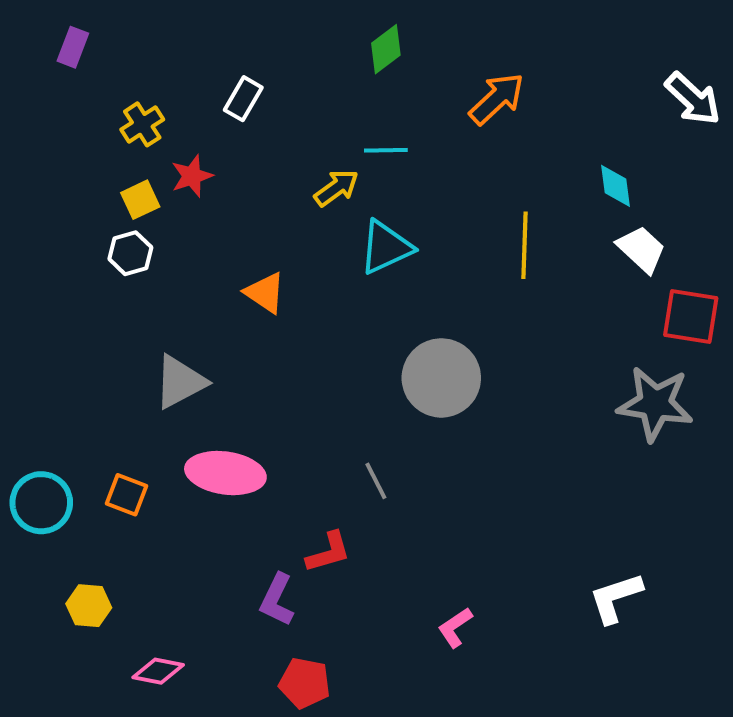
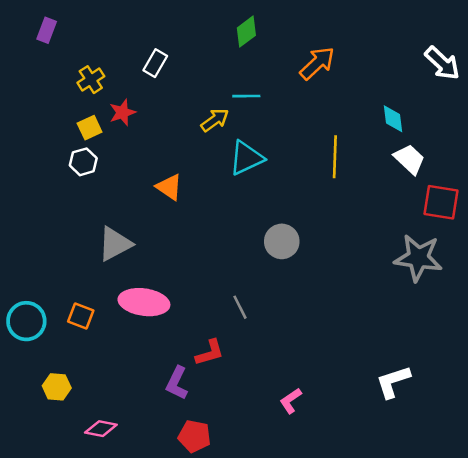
gray circle: (441, 378) -> (282, 241), size x0.7

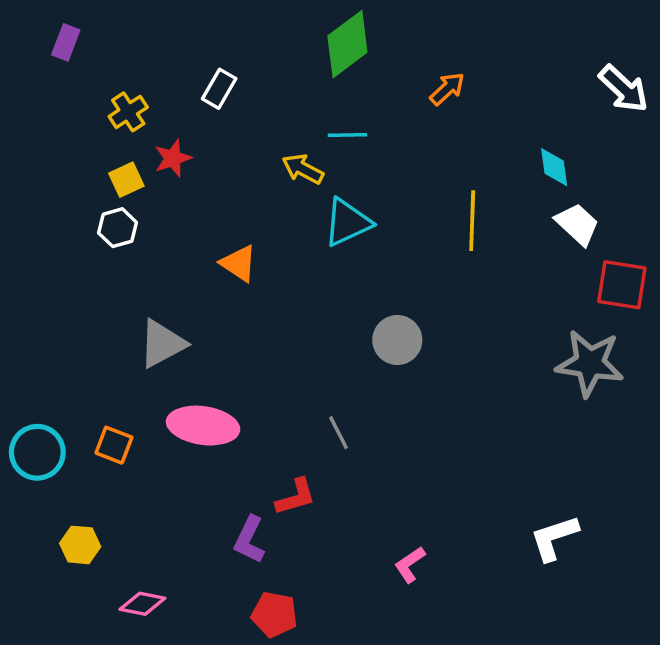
green diamond: (246, 32) -> (347, 44), size x1.5
orange arrow: (317, 63) -> (447, 89), size x0.7
yellow arrow: (215, 120) -> (303, 169), turned -116

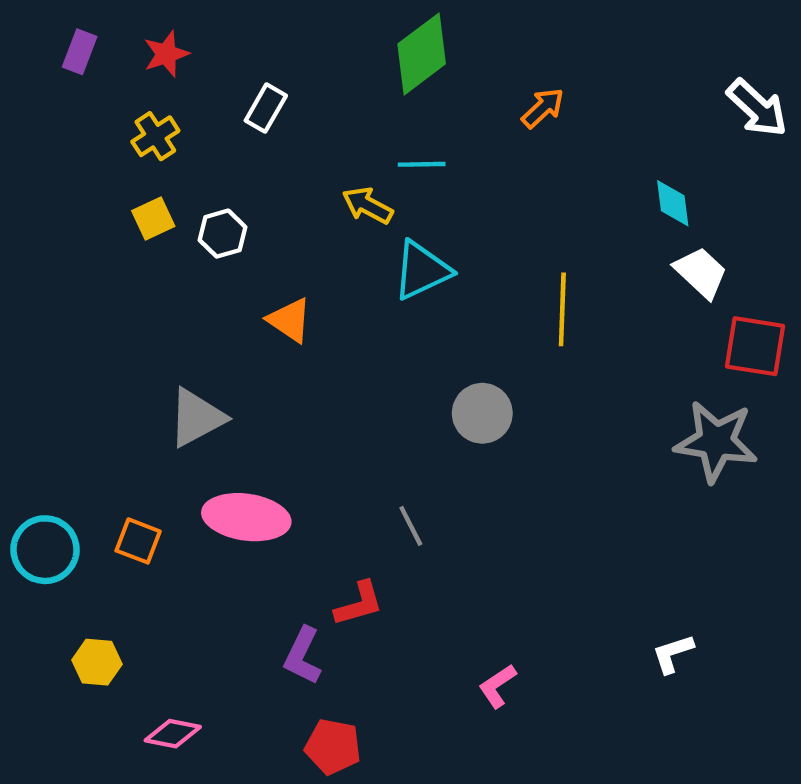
red star: (173, 158) -> (166, 54), moved
yellow line: (472, 221) -> (562, 309), moved
white hexagon: (118, 228) -> (222, 234), moved
white L-shape: (554, 538) -> (673, 654), size x0.7

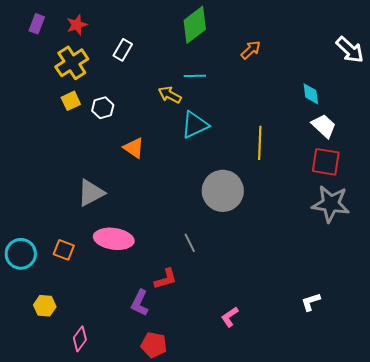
yellow cross: (155, 136) -> (72, 63), size x1.5
red square: (755, 346) -> (326, 162), moved
gray circle: (482, 413) -> (223, 191), size x1.5
pink diamond: (173, 734) -> (80, 339), turned -65

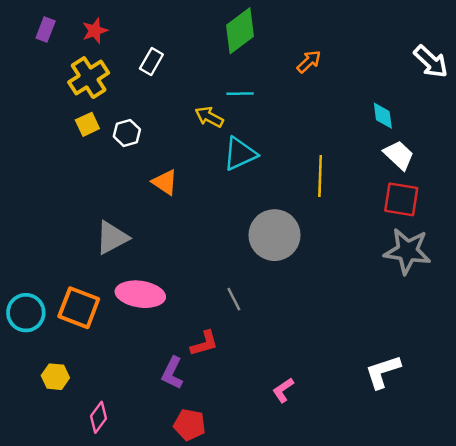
orange square: (64, 250) -> (79, 308), size x1.6
white L-shape: (311, 302) -> (383, 372), size x1.5

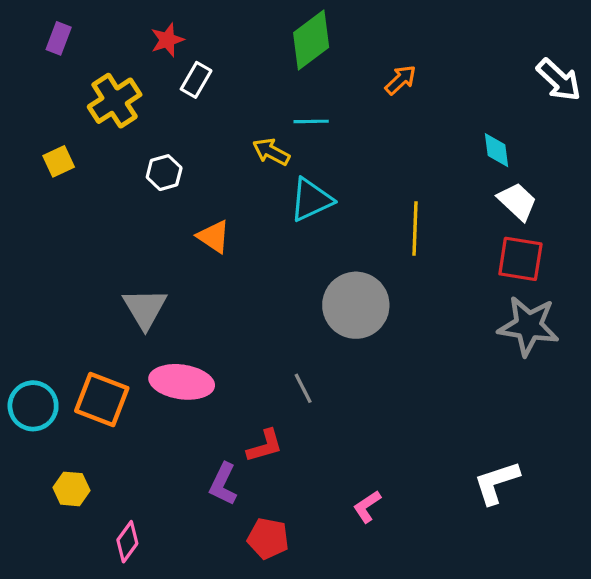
red star: (95, 31) -> (167, 40), moved
yellow square: (87, 124) -> (59, 161), moved
gray triangle: (112, 238) -> (145, 308), turned -33
red pentagon: (190, 425) -> (268, 538), moved

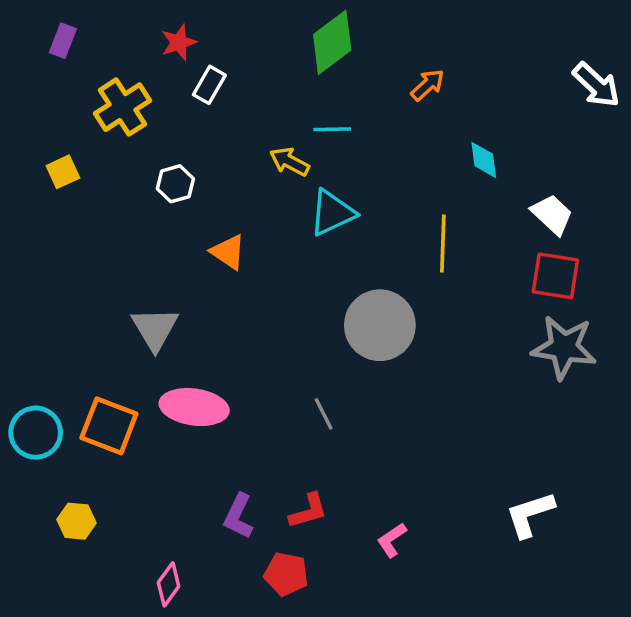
cyan diamond: (496, 150) -> (484, 160), moved
red L-shape: (265, 446) -> (308, 511), moved
pink diamond: (127, 542) -> (169, 584), moved

